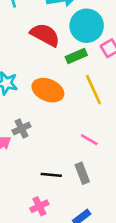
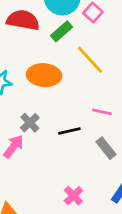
black line: (51, 175) -> (69, 131), moved

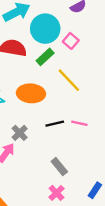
black line: (69, 131) -> (55, 124), moved
gray rectangle: (106, 148) -> (59, 167), moved

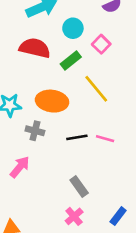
cyan circle: (45, 29) -> (73, 28), size x0.6
gray cross: (20, 133) -> (35, 131), moved, turned -35

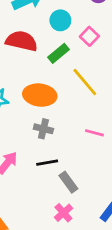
gray cross: (35, 131) -> (43, 129), moved
black line: (77, 137) -> (47, 163), moved

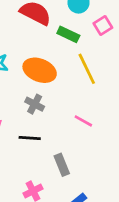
green rectangle: (58, 53) -> (68, 34), turned 50
gray rectangle: (68, 182) -> (62, 165), moved

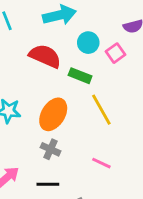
pink square: (103, 25) -> (116, 53), moved
orange ellipse: (40, 70) -> (53, 114), turned -76

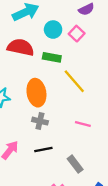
orange ellipse: (53, 114) -> (36, 93), turned -30

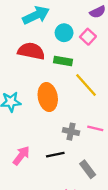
gray cross: (40, 121) -> (71, 132), moved

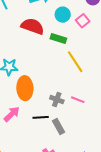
orange ellipse: (48, 97) -> (25, 88), moved
gray rectangle: (88, 169) -> (58, 127), moved

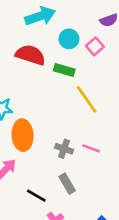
black line: (41, 117) -> (36, 196), moved, turned 35

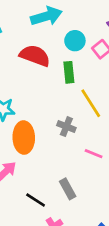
green rectangle: (64, 70) -> (69, 72), turned 66
gray cross: (64, 149) -> (66, 127), moved

